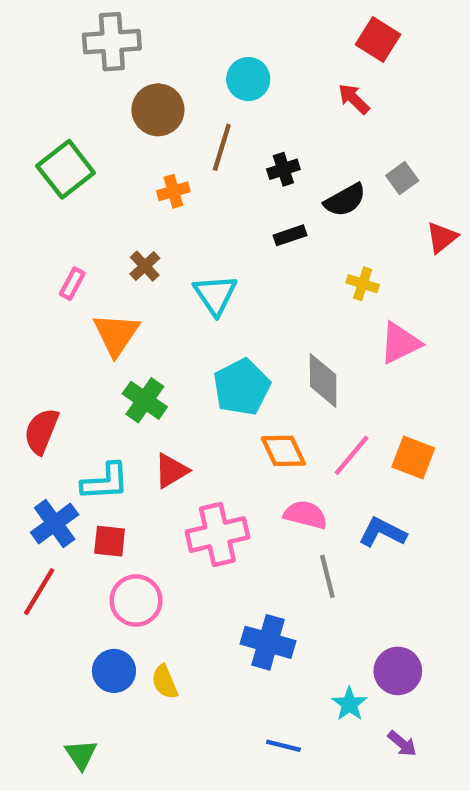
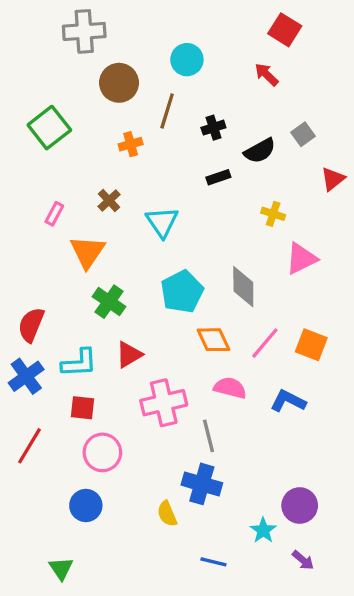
blue cross: (55, 524) -> (26, 376), moved
gray line: (327, 576) -> (208, 436), moved
yellow semicircle: (165, 682) -> (167, 514), moved

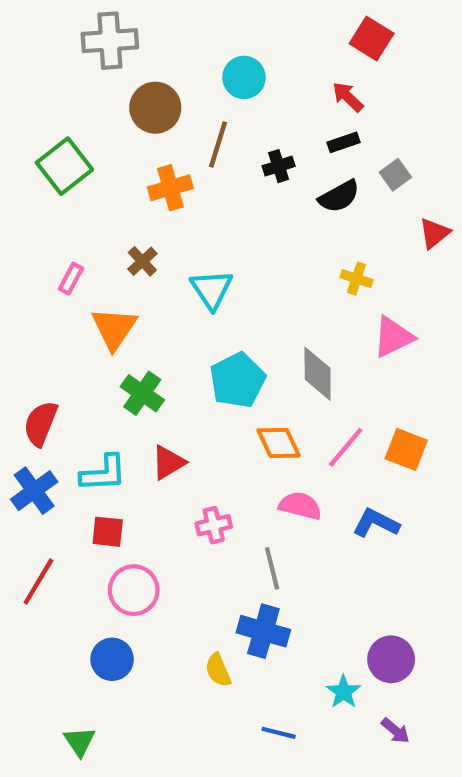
orange cross: (131, 144) -> (170, 188), size x1.4
black rectangle: (218, 177) -> (343, 142), moved
pink cross: (164, 403) -> (214, 525), size x0.6

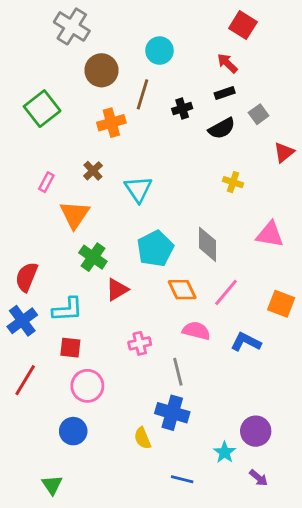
gray cross: (110, 41) -> (72, 26), turned 36
pink triangle: (393, 337) -> (270, 234), moved, turned 36
orange square: (406, 449) -> (281, 304), moved
red triangle: (168, 462) -> (117, 290), moved

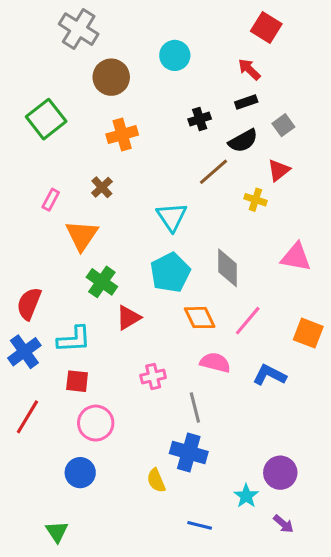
brown line: (143, 94) -> (214, 172), moved, turned 32
red triangle: (284, 152) -> (279, 170), moved
cyan triangle: (138, 189) -> (172, 217), moved

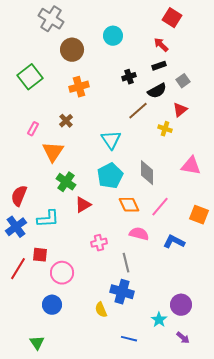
red square: (77, 381) -> (40, 255), moved

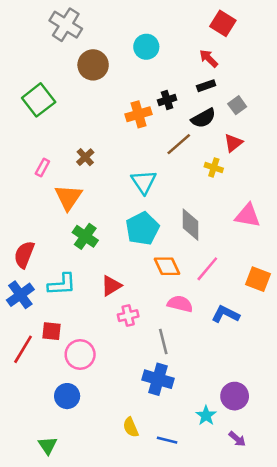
orange cross: (79, 87) -> (138, 114), moved
red triangle: (83, 205) -> (111, 286), moved
yellow semicircle: (101, 310) -> (131, 427), moved

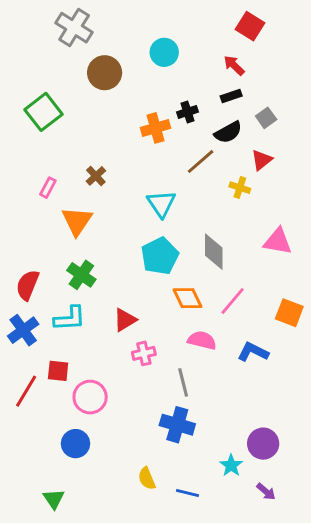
green cross: (85, 236) -> (81, 275), moved

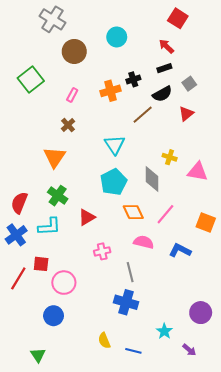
pink rectangle: (48, 188) -> (72, 95), moved
yellow cross: (240, 188) -> (170, 157), moved
red triangle: (125, 320) -> (87, 217), moved
purple circle: (263, 444) -> (201, 313), moved

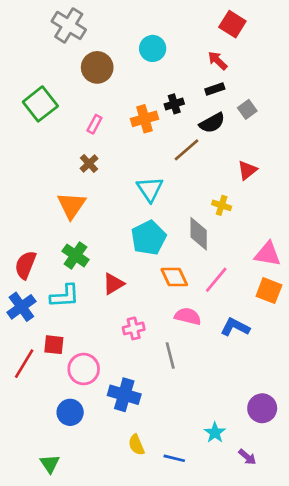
red triangle: (186, 114) -> (247, 170), moved
pink triangle: (198, 172) -> (268, 254), moved
blue cross: (126, 302) -> (124, 395), moved

